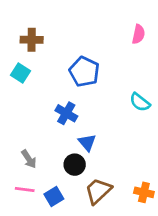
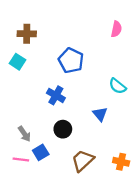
blue triangle: (87, 142) -> (100, 114), moved
black circle: (75, 165) -> (63, 129), moved
blue square: (54, 196) -> (41, 152), moved

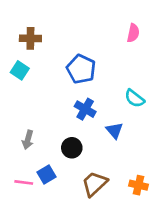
blue cross: (56, 95) -> (85, 109), moved
gray arrow: (24, 134) -> (28, 140), moved, turned 49

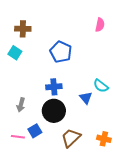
cyan semicircle: (135, 98) -> (101, 86), moved
blue cross: (85, 109) -> (54, 87), moved, turned -35
black circle: (72, 148) -> (54, 111), size x1.5

